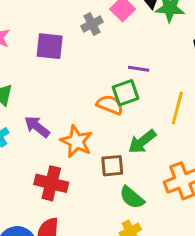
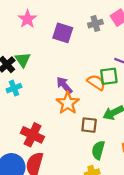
purple arrow: (37, 127) -> (64, 85), moved
red cross: (51, 183) -> (32, 135), moved
green semicircle: (132, 198) -> (98, 150), turned 54

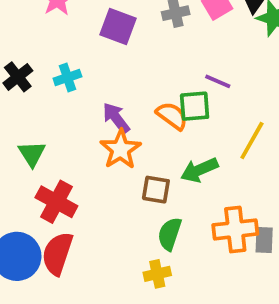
green triangle: (23, 60) -> (32, 154), moved
cyan cross: (14, 88) -> (67, 77), moved

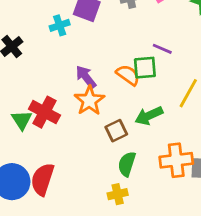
cyan cross: (67, 77) -> (60, 25), moved
green triangle: (32, 154) -> (22, 120), moved
brown square: (156, 190) -> (116, 131), turned -35
red cross: (56, 202) -> (44, 112), moved

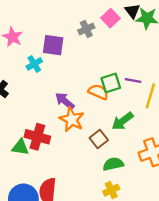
purple line: (162, 49) -> (133, 80), moved
green triangle: (22, 120) -> (20, 147), turned -36
green semicircle: (127, 164) -> (113, 164), turned 72

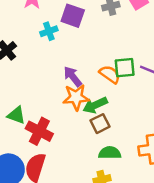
orange star: (72, 119) -> (76, 97), turned 30
green arrow: (122, 121) -> (95, 105), moved
red cross: (37, 137) -> (39, 131), moved

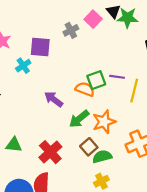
orange star: (76, 97) -> (104, 122), moved
brown square: (100, 124) -> (89, 147), moved
red cross: (39, 131) -> (50, 152), moved, turned 35

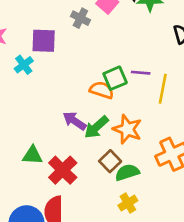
gray cross: (71, 30) -> (80, 18), turned -32
purple arrow: (54, 99) -> (74, 121), moved
orange star: (104, 122) -> (127, 129), turned -30
green triangle: (14, 145) -> (33, 155), moved

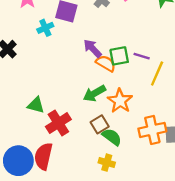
purple arrow: (74, 121) -> (92, 48), moved
green semicircle: (127, 172) -> (112, 137), turned 42
yellow cross: (128, 203) -> (107, 163), turned 35

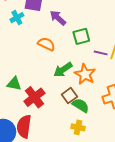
purple arrow: (92, 48) -> (58, 18), moved
purple line: (142, 56) -> (101, 53), moved
orange semicircle: (106, 63) -> (46, 44), moved

